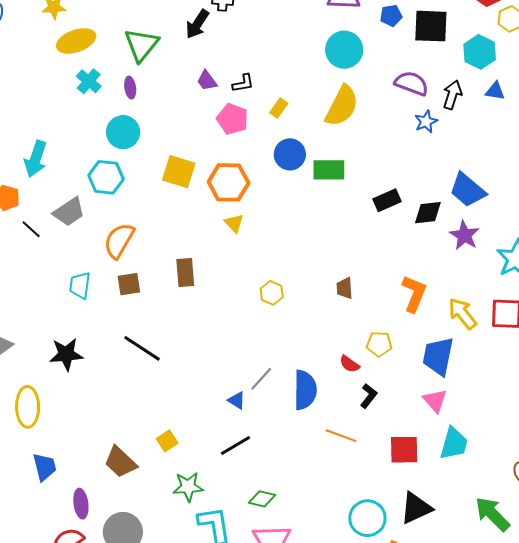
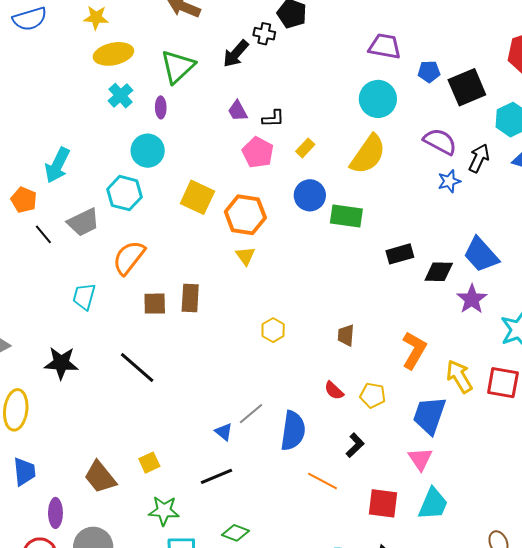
black square: (431, 26) -> (467, 87), turned -33
brown square: (129, 284) -> (155, 304), moved
red semicircle: (349, 364) -> (334, 391), moved

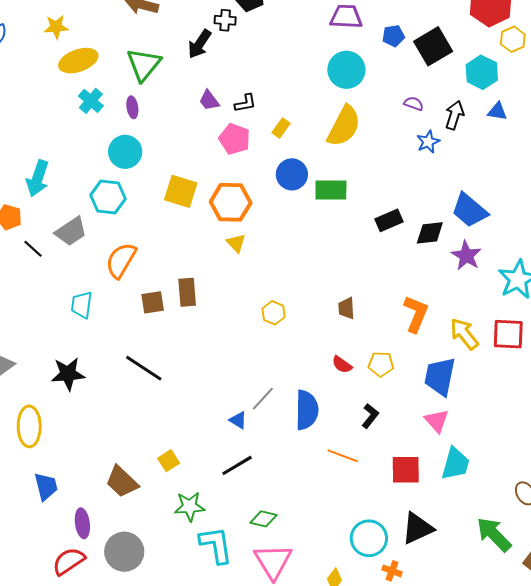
purple semicircle: (440, 141) -> (414, 104), size x0.6

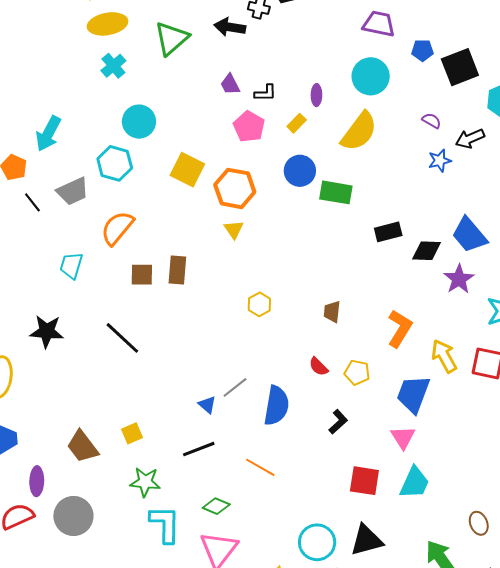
black arrow: (200, 44) -> (230, 27), turned 56
purple ellipse: (132, 107) -> (316, 95), moved
black arrow: (454, 115) -> (470, 139), turned -140
orange line: (343, 456) -> (260, 467), moved

